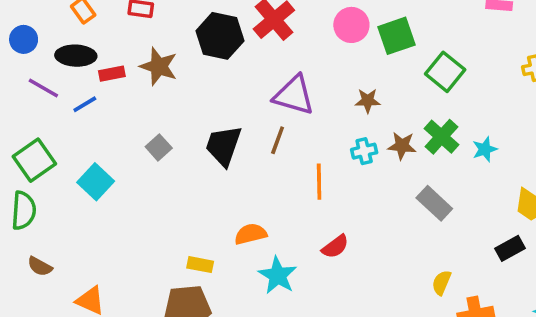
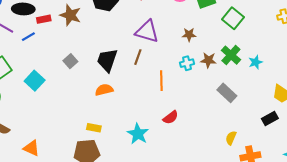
orange semicircle: (251, 234) -> (104, 90), moved

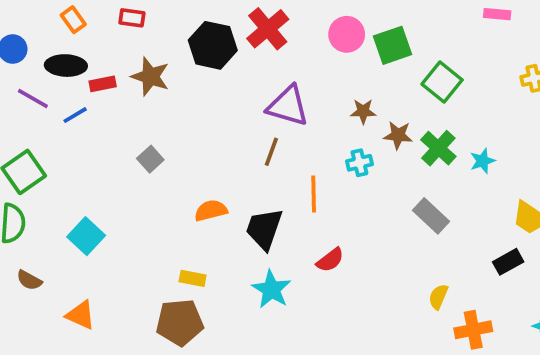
black trapezoid: (107, 60) -> (264, 229), moved
brown star: (208, 60) -> (398, 135), moved
cyan square: (35, 81) -> (86, 236), moved

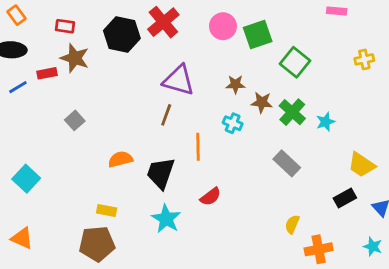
red rectangle: (132, 18) -> (65, 26), moved
red rectangle: (103, 84) -> (47, 73), moved
cyan cross: (359, 163) -> (233, 123), turned 36

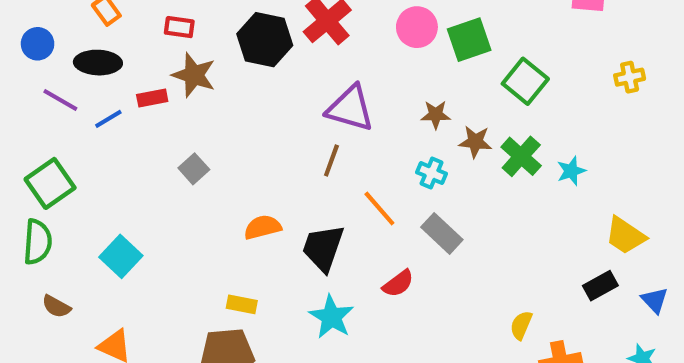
orange line: (198, 147) -> (379, 208), turned -40
gray rectangle: (287, 163) -> (442, 233), moved

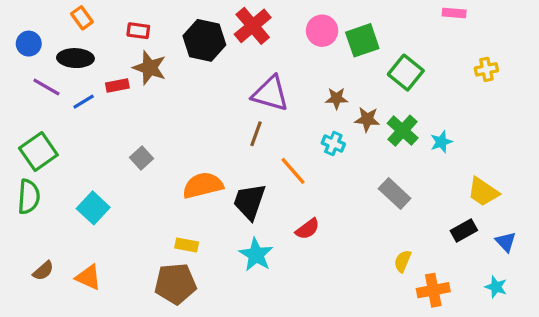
gray square: (194, 169) -> (142, 158), moved
orange semicircle: (263, 227) -> (203, 185), size x1.4
gray rectangle: (442, 233) -> (395, 193), moved
brown semicircle: (56, 306) -> (43, 271), moved, turned -70

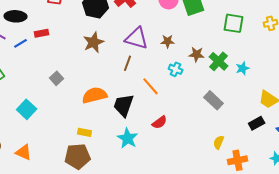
brown star: (150, 68) -> (94, 42), moved, turned 30
green square: (406, 73) -> (234, 23), moved, turned -30
brown star: (337, 98) -> (168, 41), moved

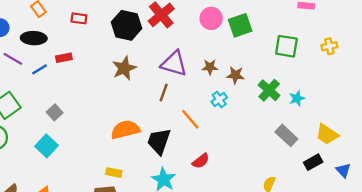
brown star: (197, 54) -> (235, 75), moved
cyan cross: (176, 69) -> (219, 100), turned 32
gray square: (57, 78) -> (55, 112), moved
gray rectangle: (214, 100) -> (286, 135), moved

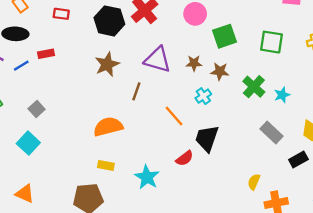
green square: (240, 25) -> (224, 36), moved
brown line: (164, 93) -> (136, 91), moved
black trapezoid: (159, 141) -> (207, 138), moved
yellow rectangle: (114, 173) -> (106, 165), moved

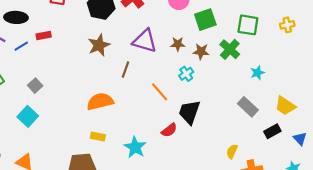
green cross: (254, 87) -> (230, 49), moved

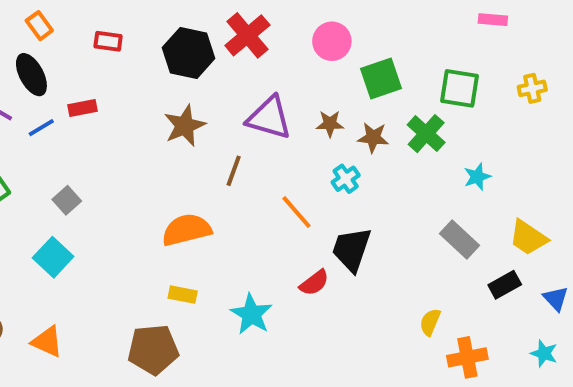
black ellipse: (16, 17) -> (31, 75), turned 60

